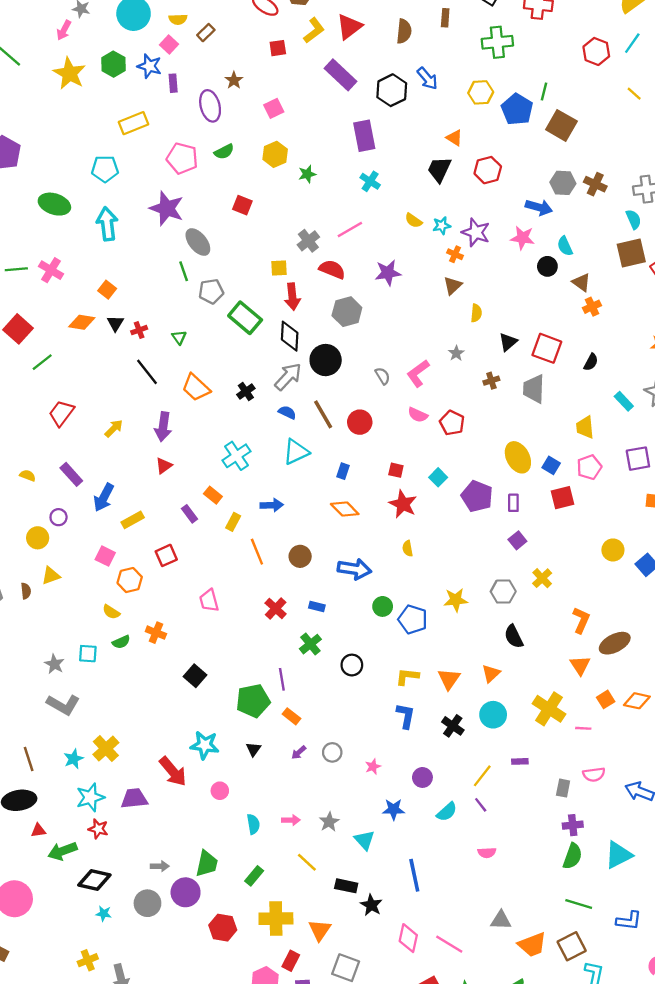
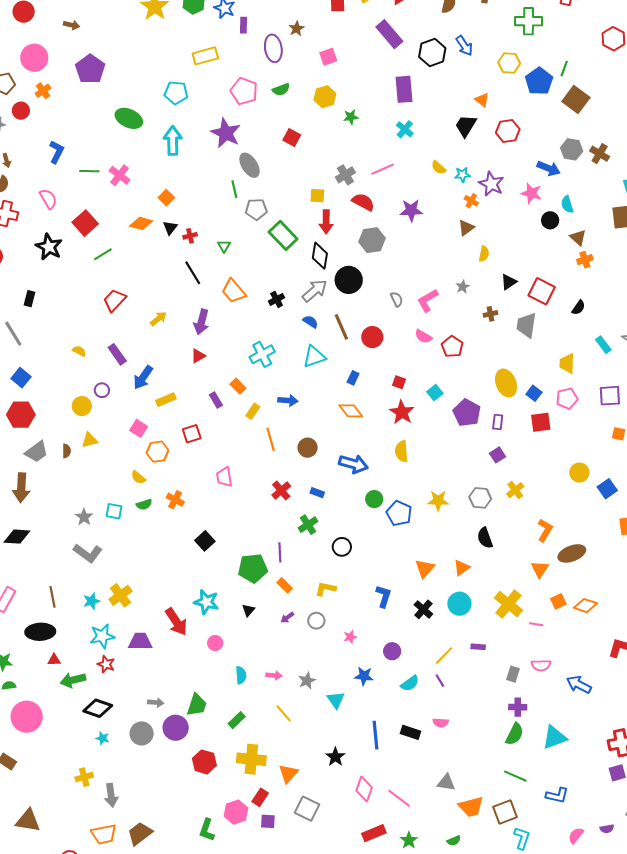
yellow semicircle: (408, 549) -> (402, 451), size x1.5
yellow L-shape: (407, 676) -> (326, 589), moved
black rectangle: (346, 886) -> (411, 732), moved

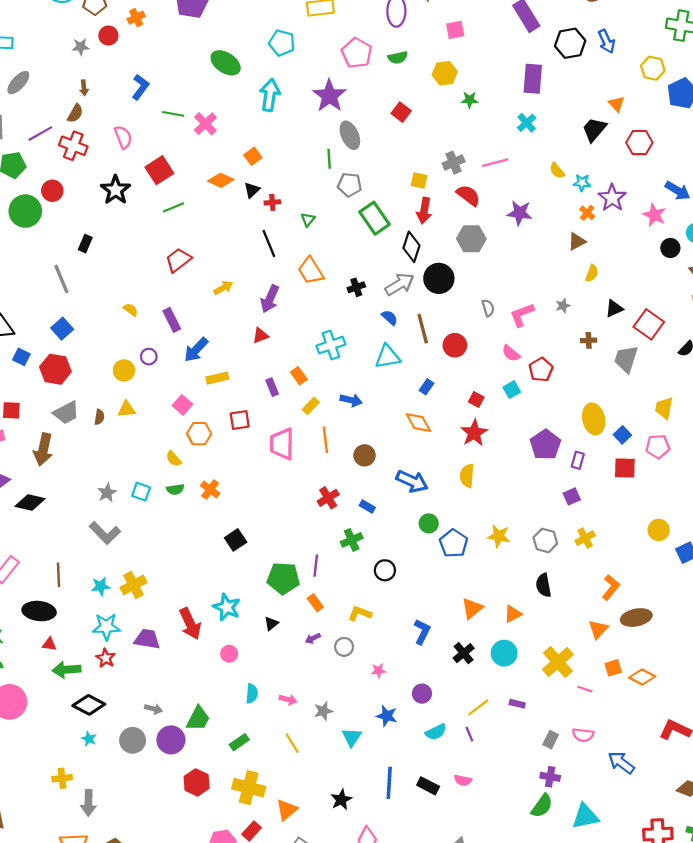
cyan square: (435, 393) -> (512, 390), moved
pink trapezoid: (224, 477) -> (282, 444), moved, size x1.4

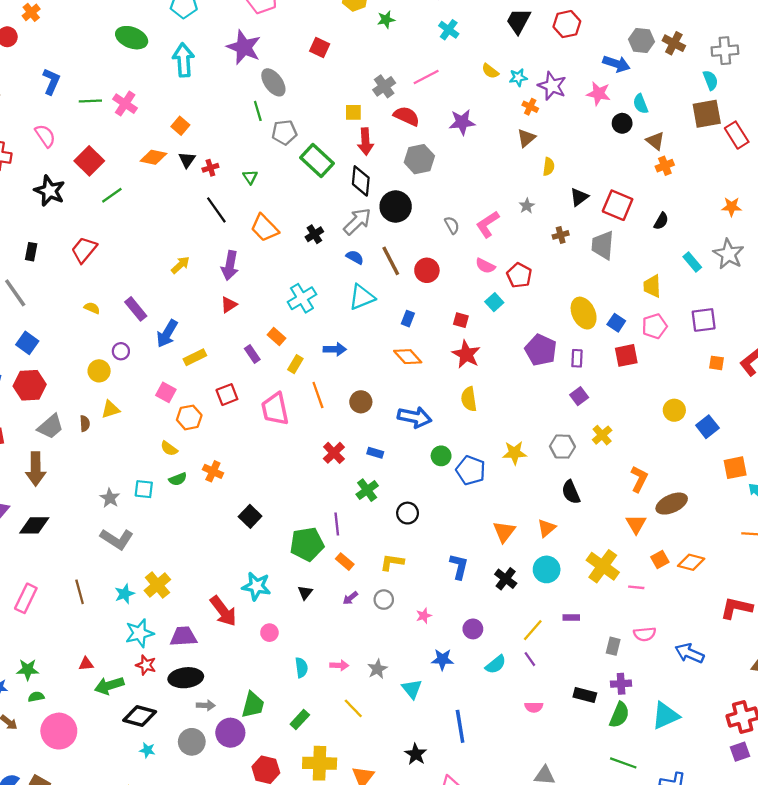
red trapezoid: (178, 260) -> (84, 250), moved
black ellipse: (39, 611) -> (186, 678), moved
black rectangle: (428, 786) -> (585, 695), moved

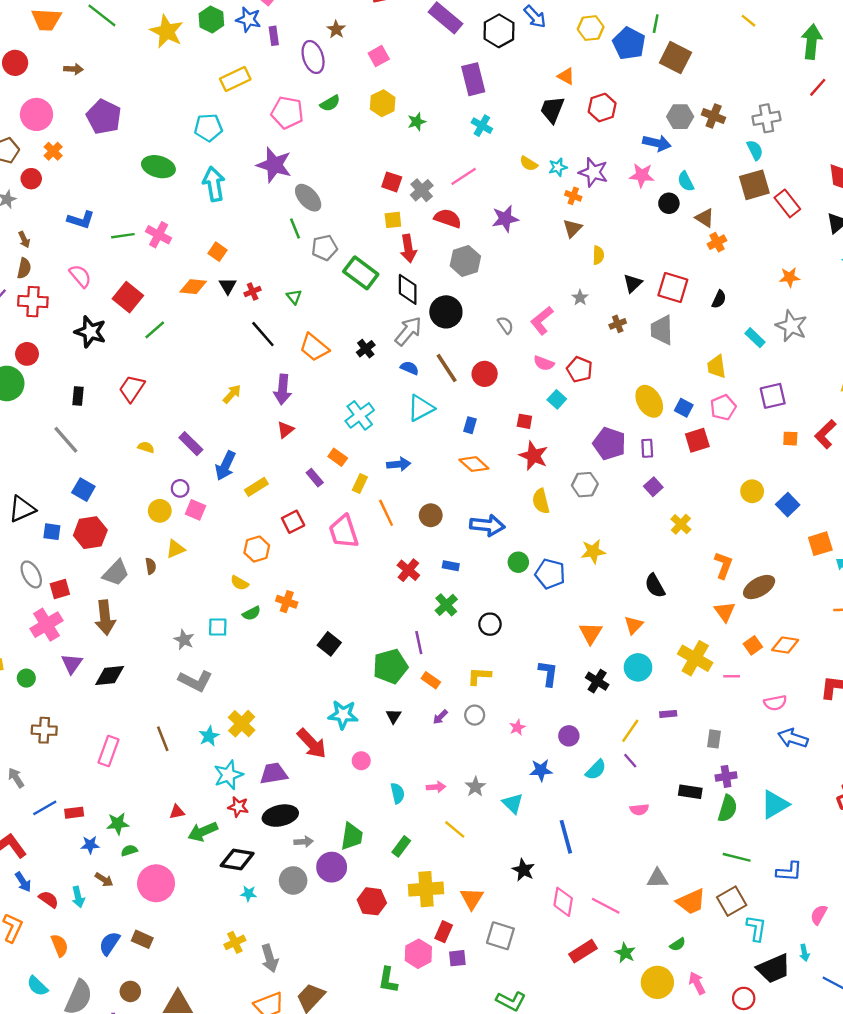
red square: (320, 48) -> (392, 182), moved
blue L-shape: (51, 81) -> (81, 220), turned 90
pink square: (166, 392) -> (195, 510), moved
gray hexagon: (562, 447) -> (585, 485), moved
pink semicircle: (645, 634) -> (775, 703), moved

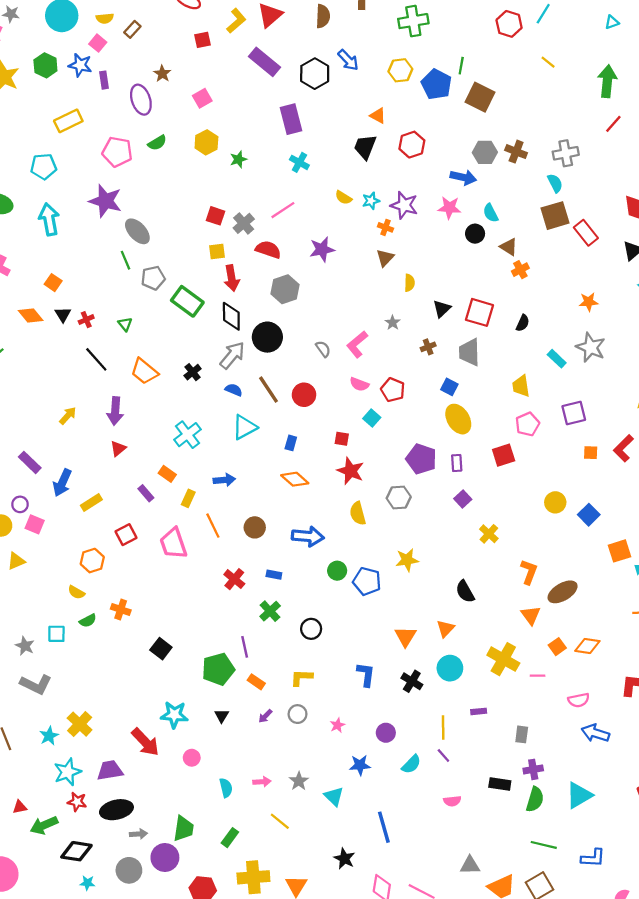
orange diamond: (193, 287) -> (31, 315), turned 45
blue square: (684, 408) -> (449, 387), moved
yellow line: (630, 731) -> (443, 728), turned -35

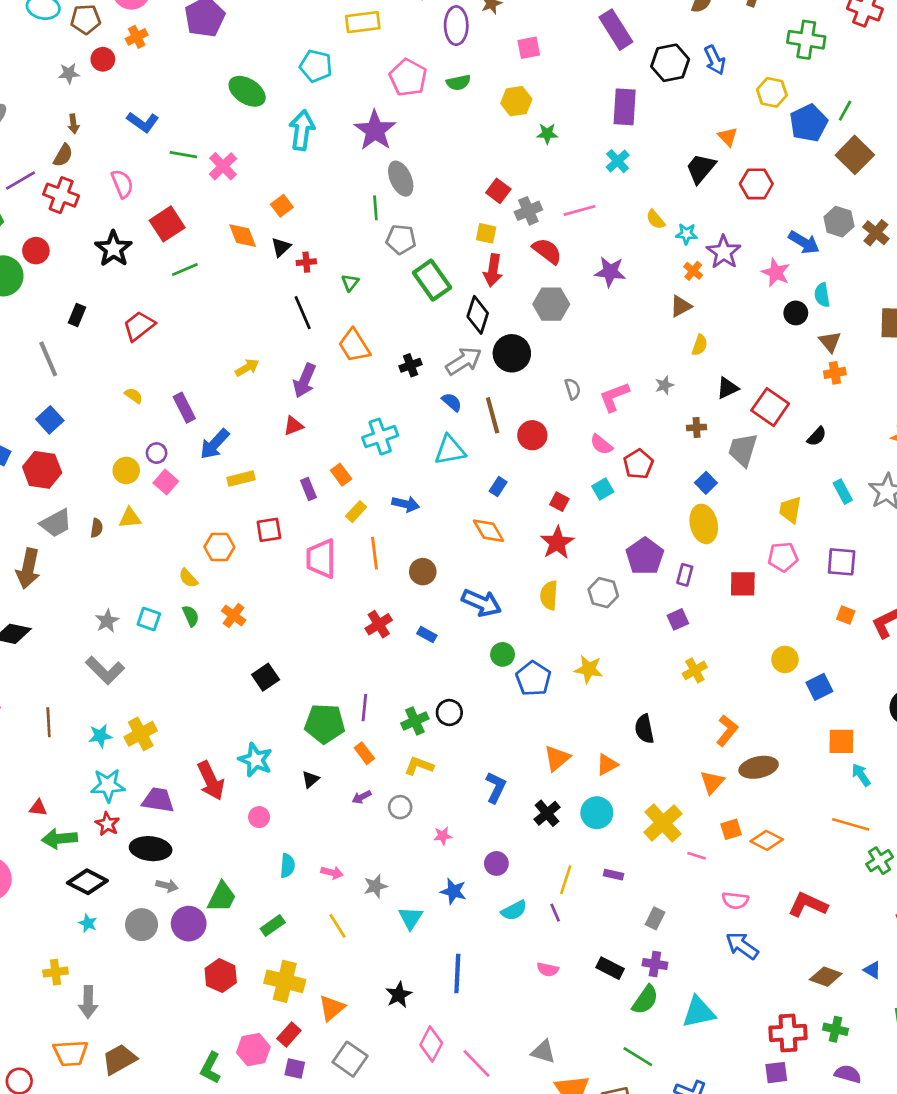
green cross: (270, 611) -> (415, 721), moved
green semicircle: (88, 621) -> (191, 616), turned -105

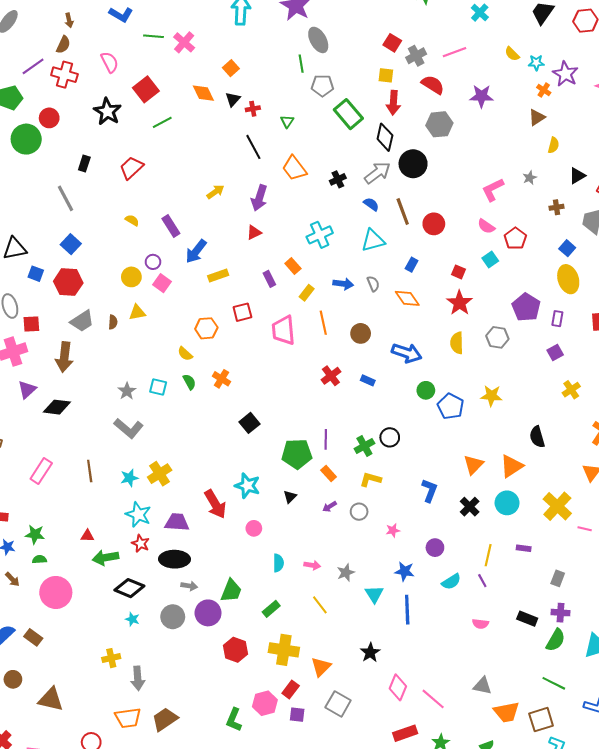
gray semicircle: (573, 389) -> (373, 284), moved
orange triangle: (607, 765) -> (512, 466), size x1.4
cyan star: (108, 785) -> (138, 514), turned 30
blue line: (457, 973) -> (407, 610), moved

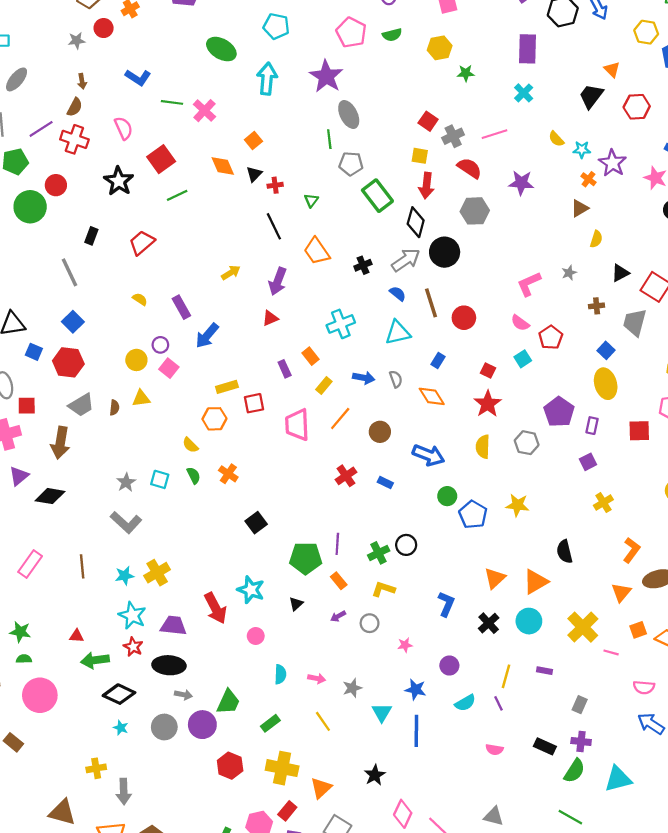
yellow rectangle: (218, 276) -> (227, 387), moved
orange line: (323, 323) -> (340, 418), turned 50
brown triangle: (51, 699) -> (62, 812), moved

